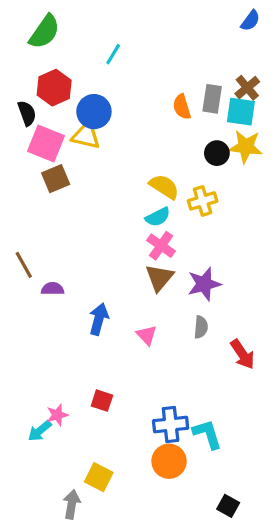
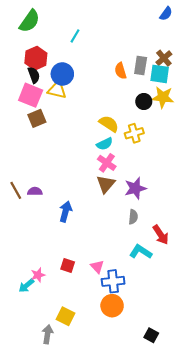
black semicircle: (27, 113) -> (34, 75), moved
brown line: (24, 265) -> (16, 190), moved
pink triangle: (147, 335) -> (97, 267), moved
cyan L-shape: (207, 434) -> (141, 252), moved, turned -40

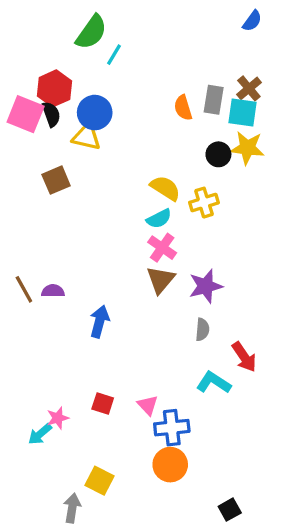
green semicircle: (30, 21) -> (91, 32), moved
pink square: (31, 95) -> (26, 114), moved
black square: (151, 335) -> (230, 510), turned 32

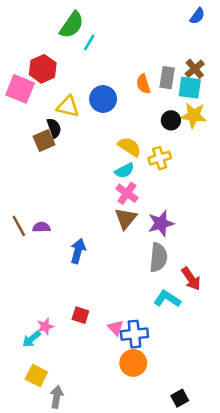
blue circle: (95, 113) -> (103, 99), moved
black semicircle: (51, 114) -> (54, 128), moved
gray semicircle: (202, 330) -> (158, 257), size x1.6
pink triangle: (148, 405) -> (116, 328), moved
yellow square: (99, 481) -> (36, 376), moved

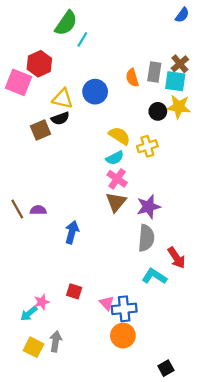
black semicircle: (54, 128) -> (60, 118), moved, turned 90
gray arrow: (57, 397) -> (56, 341), moved

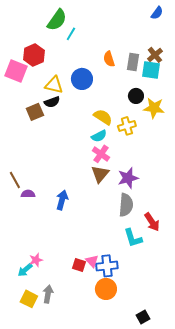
orange semicircle: (132, 78) -> (109, 59), moved
yellow star: (179, 107) -> (154, 108), moved
purple semicircle: (38, 210) -> (28, 194), moved
cyan L-shape: (154, 276) -> (133, 238), turned -140
red square: (74, 291) -> (79, 265), moved

